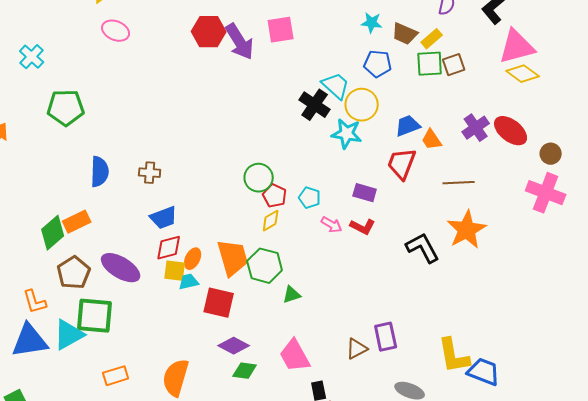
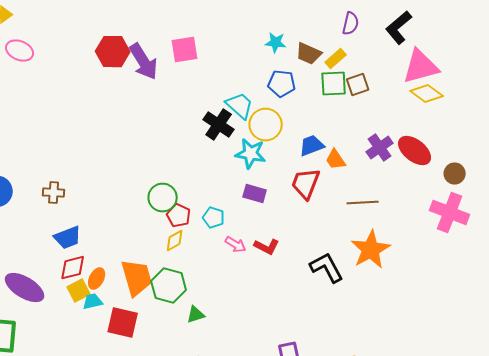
purple rectangle: (365, 193) -> (255, 194), moved
yellow square: (175, 271) -> (79, 291), turned -35

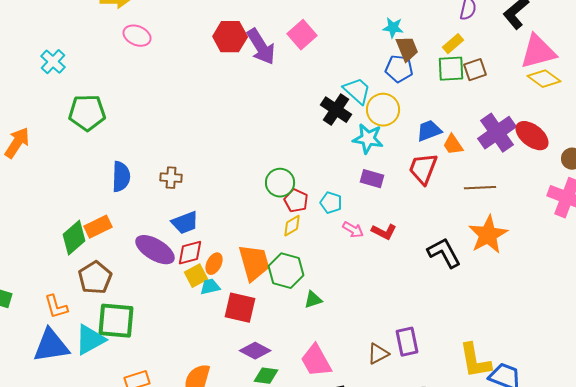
pink square: (185, 50) -> (302, 35), turned -32
brown trapezoid: (309, 54) -> (407, 49), moved, turned -136
purple cross: (380, 148) -> (497, 133), size x1.4
purple ellipse: (25, 288) -> (155, 250), moved

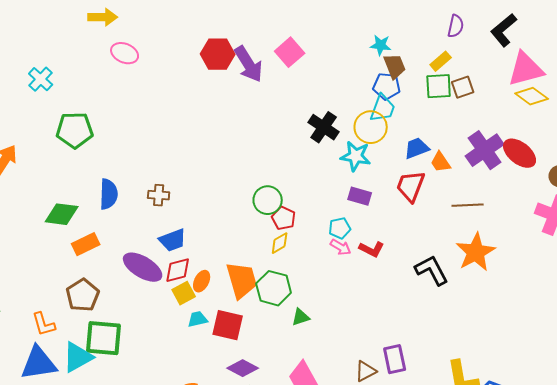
cyan trapezoid: (357, 91) -> (383, 108), moved, turned 68
cyan pentagon: (331, 203) -> (340, 228), moved, turned -30
green diamond: (74, 238) -> (62, 214), moved, turned 48
cyan trapezoid: (210, 287) -> (198, 319), moved

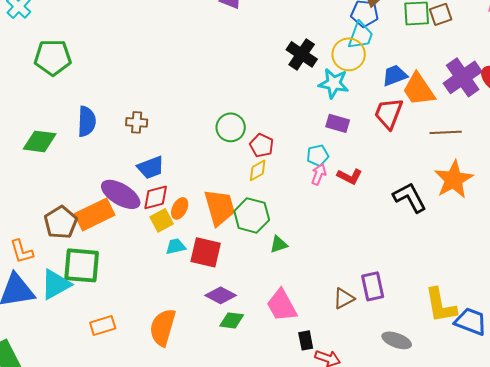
orange trapezoid: (441, 162) -> (419, 89), size x1.6
green circle: (268, 200) -> (231, 127), moved
orange rectangle: (86, 244) -> (95, 214), moved, size x1.4
pink arrow: (341, 247) -> (319, 174), turned -100

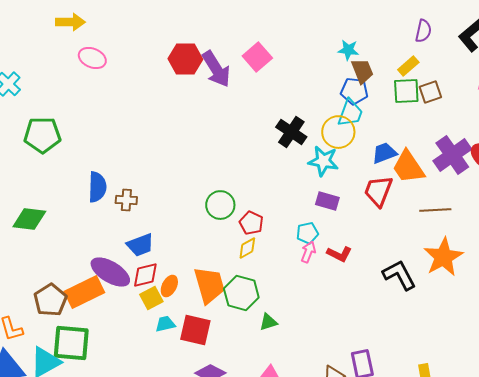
blue semicircle: (87, 121) -> (97, 187), moved

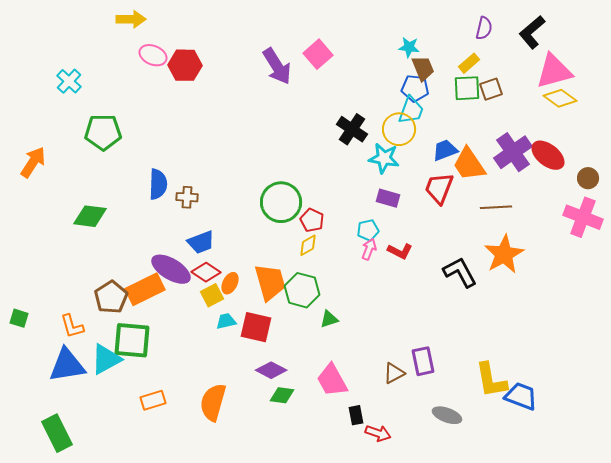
red hexagon: (185, 59) -> (185, 65), moved
green circle: (220, 205) -> (281, 202), size x1.4
red diamond: (145, 275) -> (206, 272), turned 48

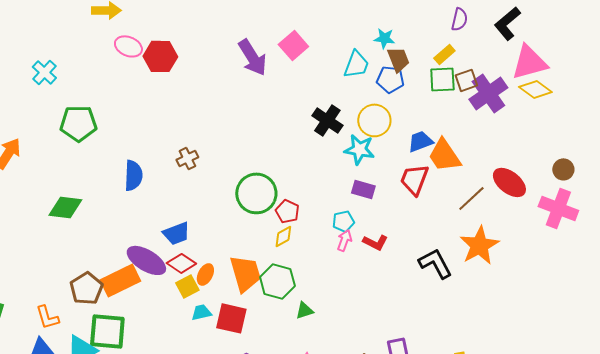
cyan trapezoid: (411, 110) -> (356, 64), moved
purple cross: (513, 152) -> (488, 93), moved
red ellipse: (548, 155) -> (509, 182), moved
brown cross: (187, 197) -> (187, 158), moved, turned -30
brown line: (496, 207) -> (471, 198), turned -40

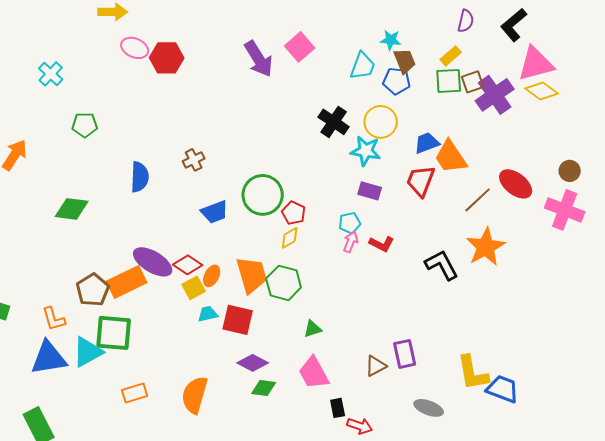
green pentagon: (78, 123) -> (85, 125), size x0.7
blue trapezoid: (176, 233) -> (215, 212), moved
green triangle: (304, 310) -> (313, 329), moved

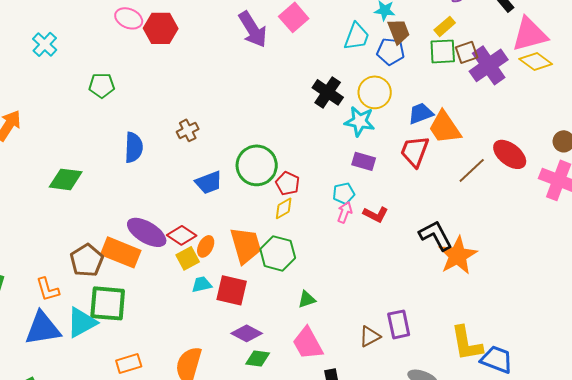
green pentagon: (85, 125) -> (102, 85), moved
orange star: (486, 247) -> (458, 255), moved
orange rectangle: (127, 282) -> (121, 252), turned 48

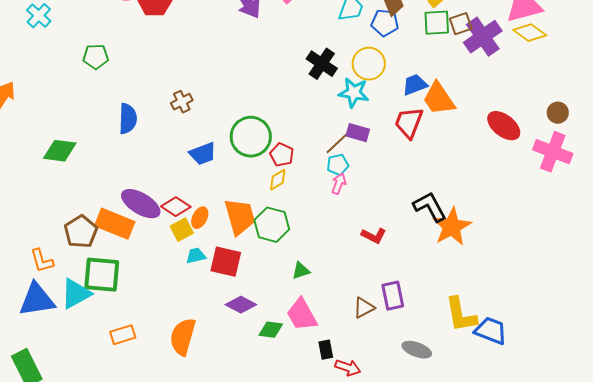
brown line: (472, 170) -> (339, 142), moved
red L-shape: (376, 214) -> (374, 236), moved
green diamond: (258, 358) -> (271, 330), moved

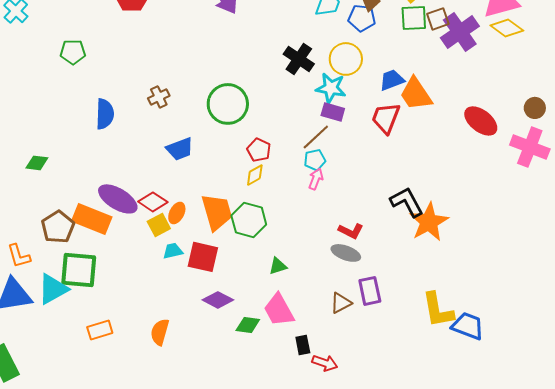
purple rectangle: (358, 133) -> (333, 112), moved
green circle: (251, 137) -> (228, 104), moved
green diamond: (60, 151) -> (37, 163), moved, size x0.7
orange semicircle: (183, 337) -> (160, 332), size x0.7
gray ellipse: (417, 350) -> (346, 253), moved

